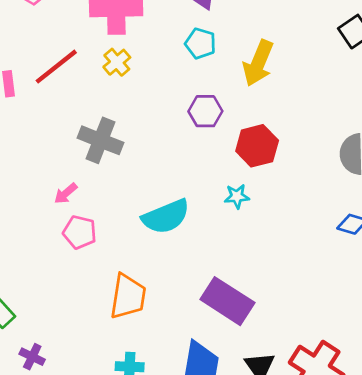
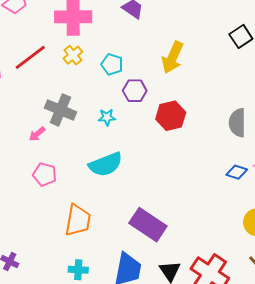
cyan pentagon: (200, 43) -> (112, 64), moved
pink arrow: (66, 193) -> (37, 134), moved
cyan star: (237, 196) -> (107, 117), moved

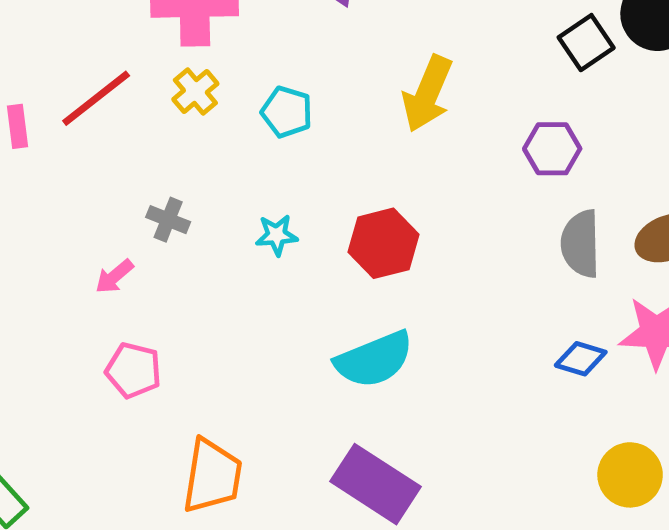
purple hexagon: (135, 91) -> (552, 149), moved
gray cross: (60, 110) -> (168, 220), size x0.6
red hexagon: (171, 116) -> (384, 243), moved
cyan semicircle: (106, 164) -> (374, 360), moved

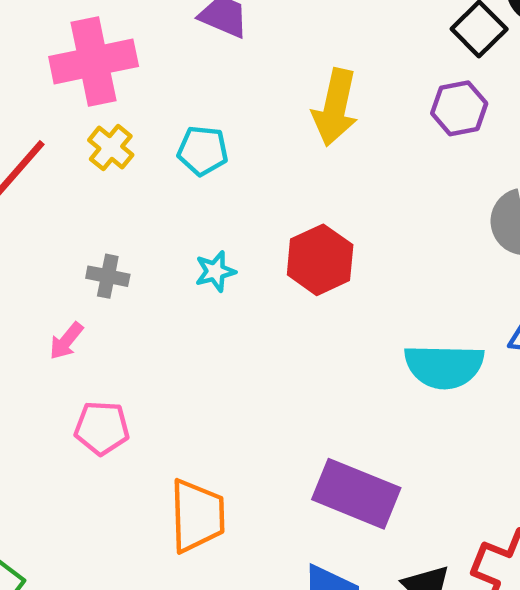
purple hexagon: (552, 149) -> (459, 108), moved
cyan semicircle: (374, 360) -> (444, 366), moved, turned 34

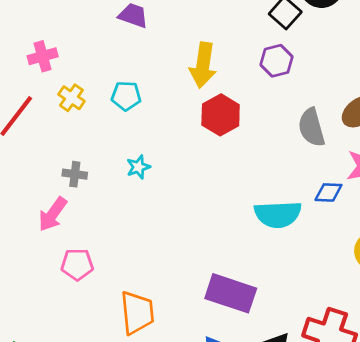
pink cross: (94, 62) -> (43, 56), moved, size x0.6
red hexagon: (320, 260) -> (221, 115), moved
pink arrow: (66, 341) -> (53, 214), size x1.5

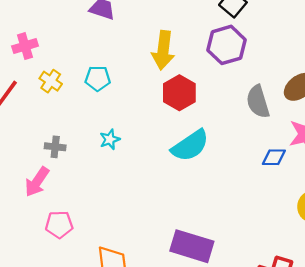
purple hexagon: (277, 61) -> (226, 45), size x1.4
cyan semicircle: (278, 214) -> (190, 146), moved, turned -30

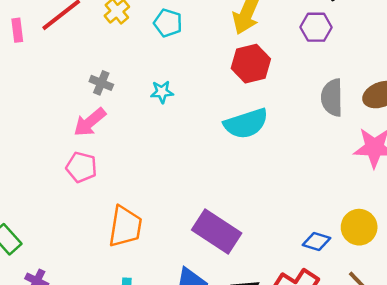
purple hexagon: (226, 45) -> (316, 27), size x0.7
blue diamond: (274, 157) -> (317, 242), moved
pink arrow: (37, 182) -> (90, 122), moved

